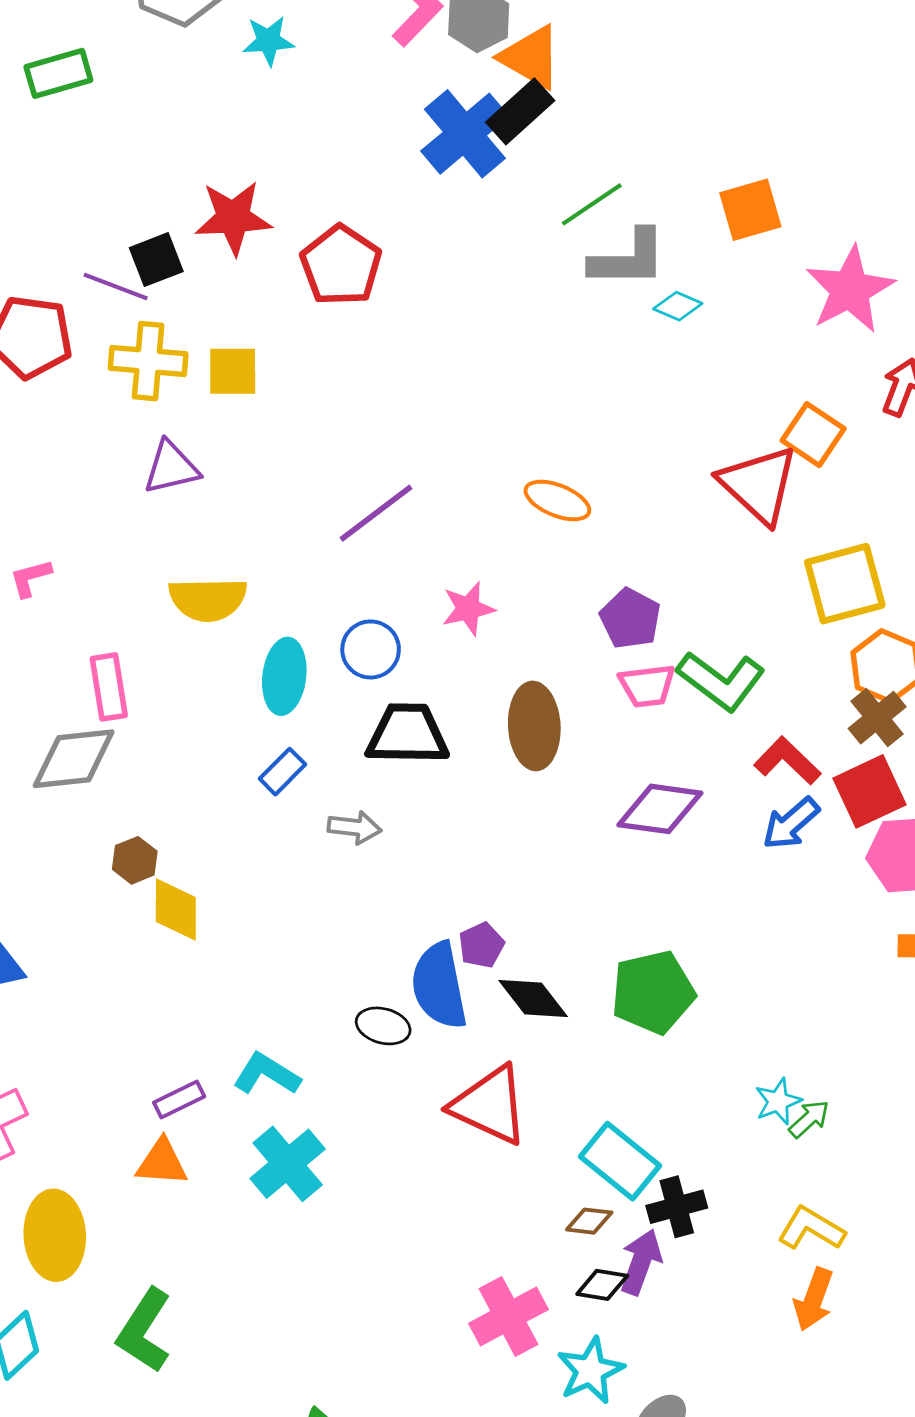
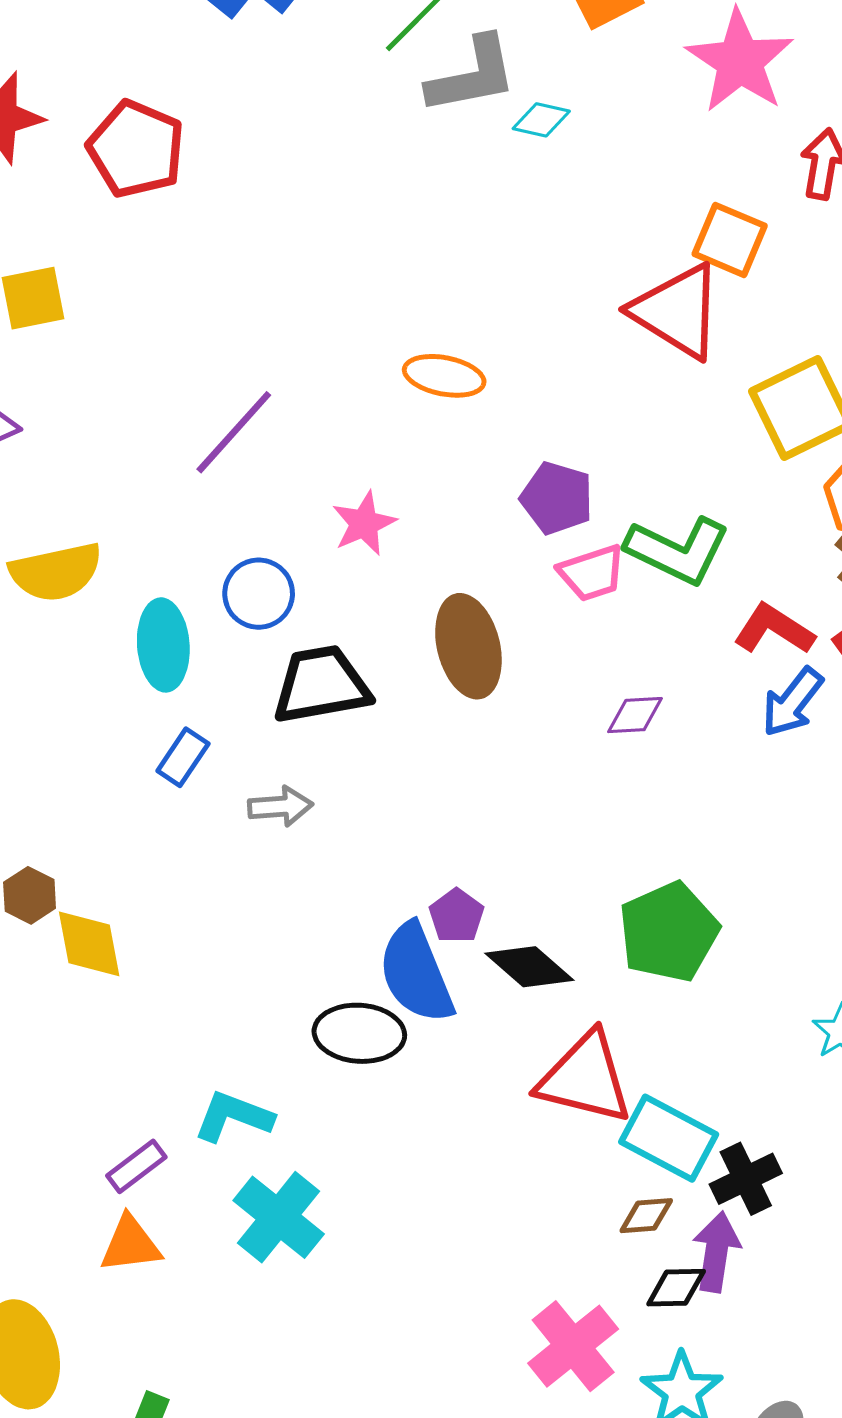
purple diamond: (660, 809) -> (635, 715), size x0.6
black ellipse: (383, 1026) -> (359, 1033), size x1.4
red triangle: (490, 1105) -> (585, 1078), moved

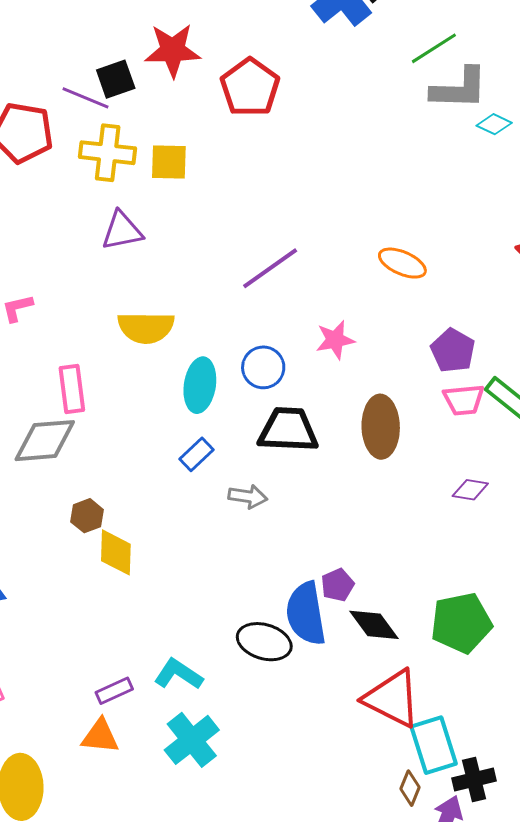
cyan rectangle: (669, 1138) -> (434, 745), turned 32
brown diamond: (646, 1216) -> (410, 788), turned -76

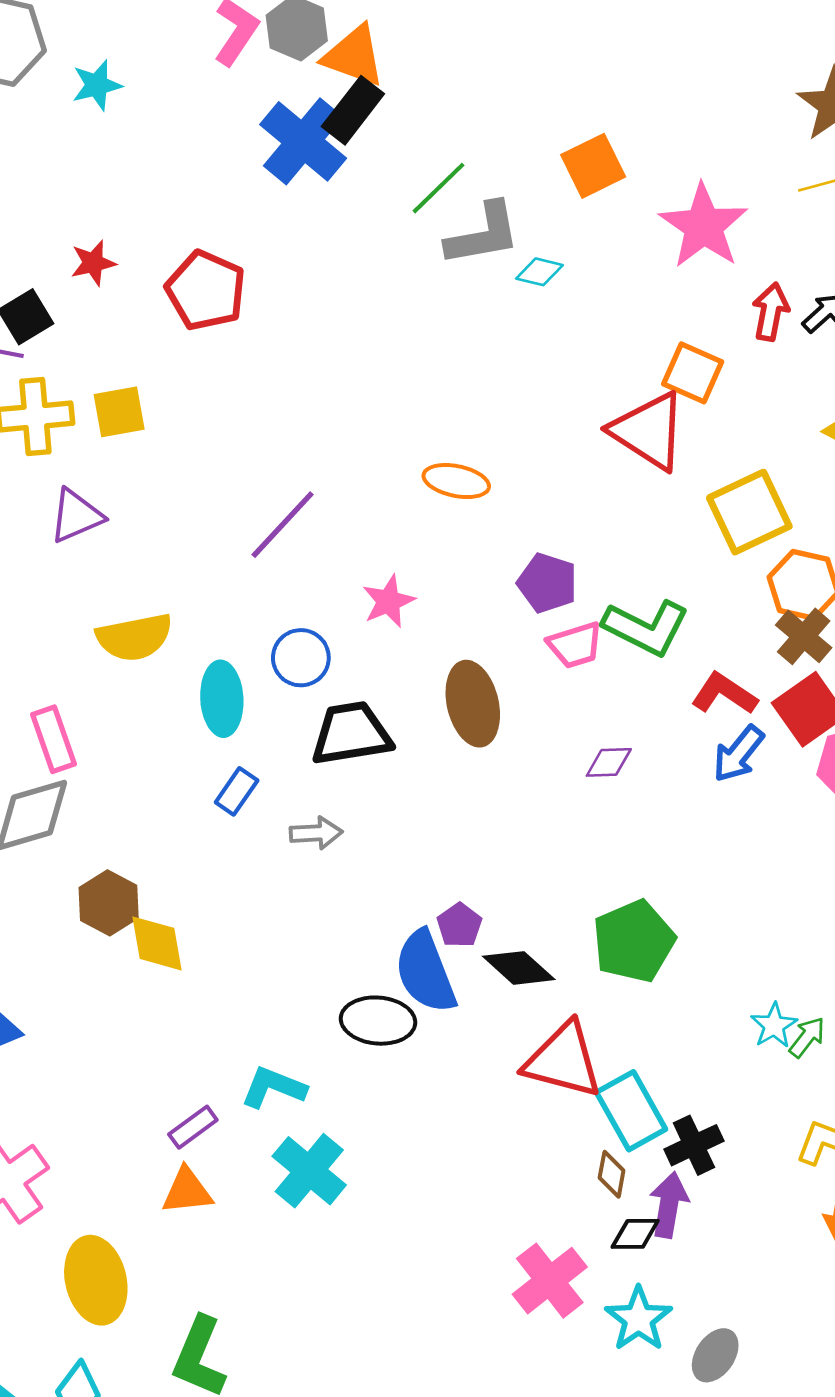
red star: (173, 50) -> (93, 263), size x0.6
brown hexagon: (87, 516) -> (109, 903), size x1.4

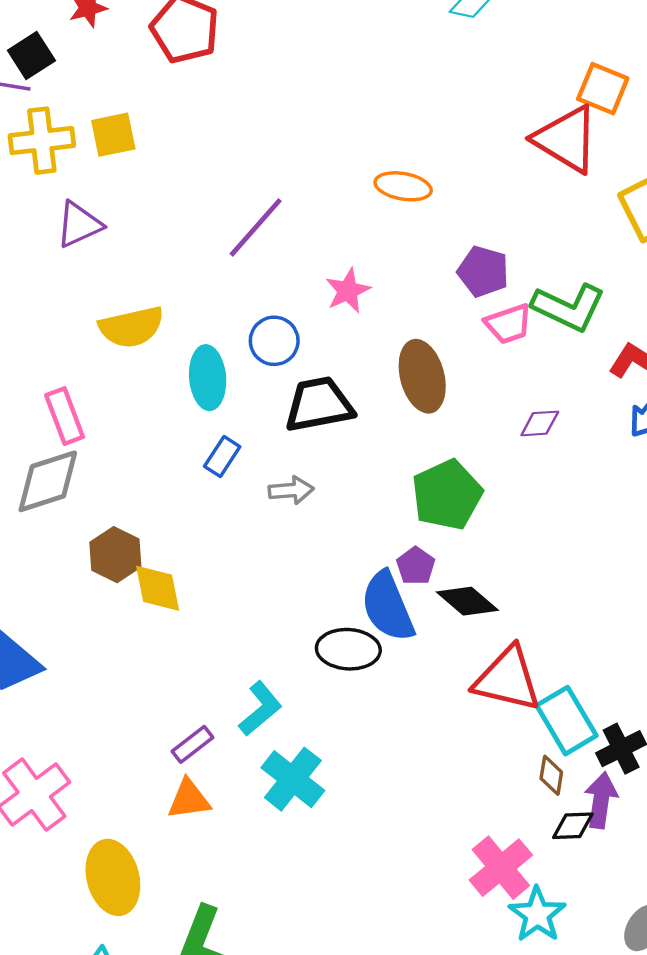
green pentagon: (634, 941) -> (447, 495), moved
cyan L-shape: (273, 1087) -> (260, 709), turned 120
cyan star: (639, 1319) -> (537, 915), moved

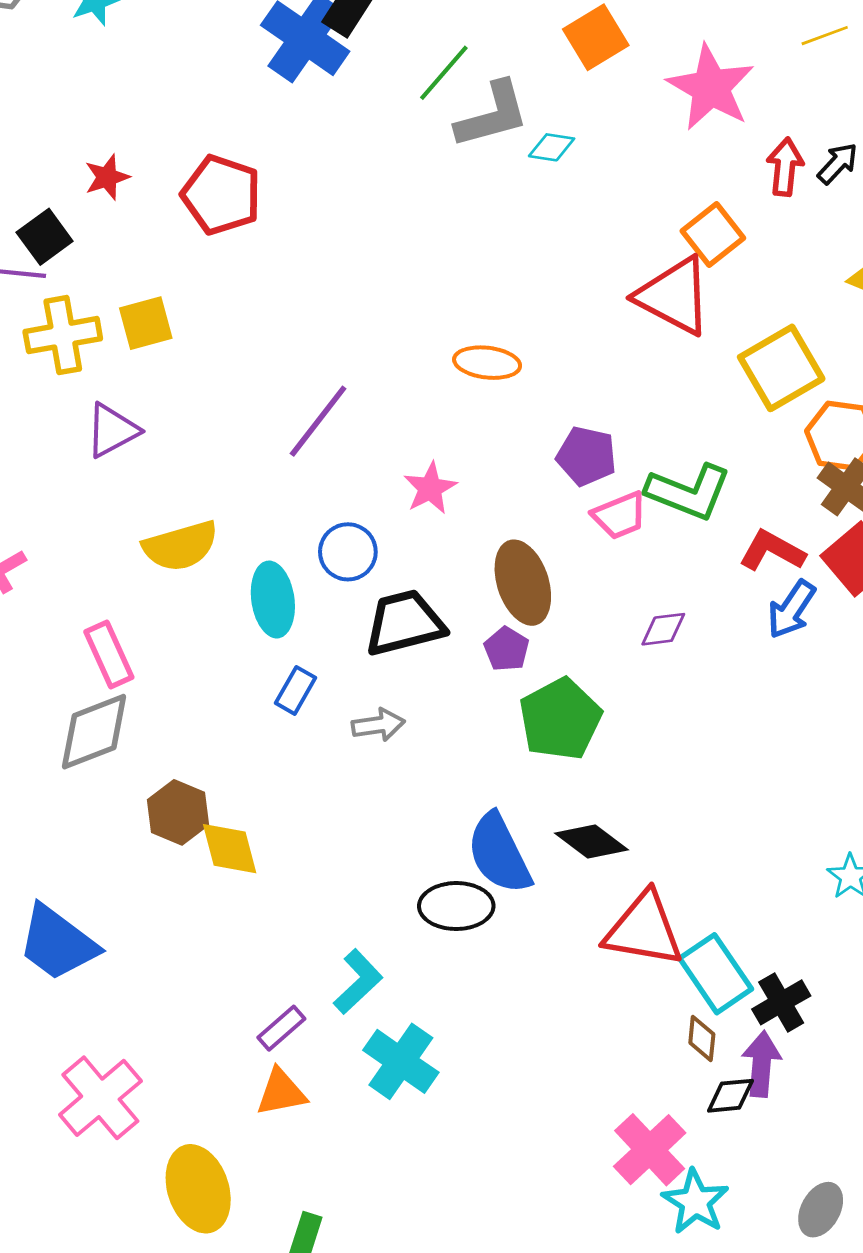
orange square: (603, 89) -> (713, 235), turned 33
purple pentagon: (416, 566) -> (507, 649), moved

